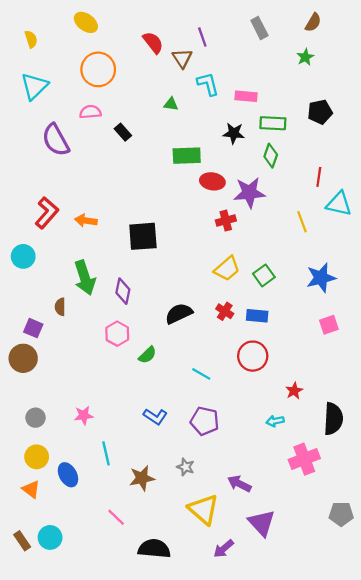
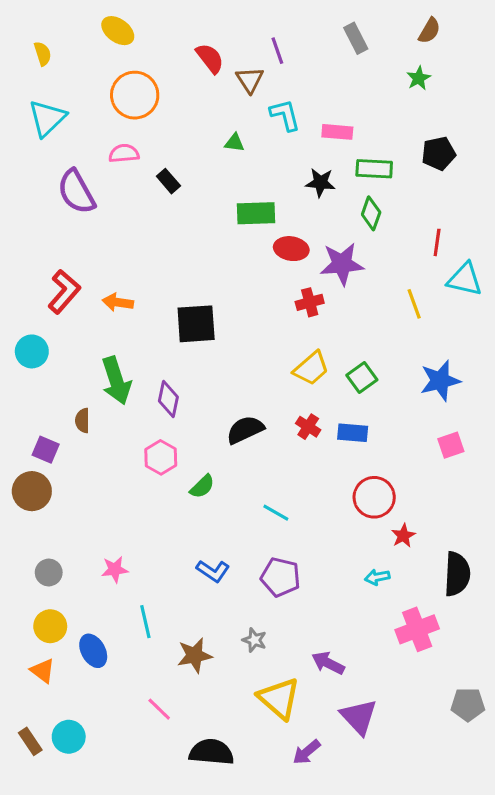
red circle: (253, 356) -> (374, 497), moved

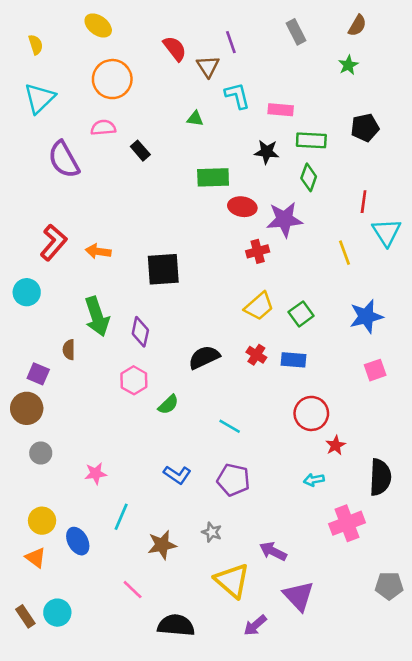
cyan triangle: (465, 279) -> (387, 232), turned 44
gray circle: (49, 573) -> (41, 453), moved
cyan line: (145, 622) -> (121, 517), turned 36

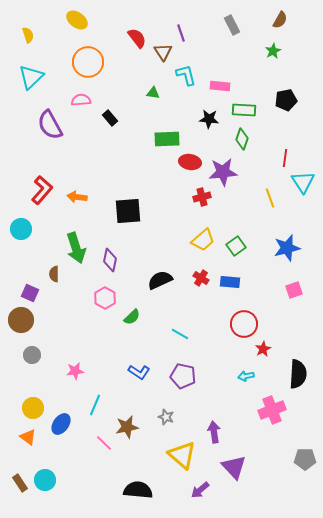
blue ellipse: (78, 541) -> (61, 424), turned 65
purple arrow: (273, 551) -> (214, 432), turned 55
pink line: (133, 590) -> (104, 443), moved

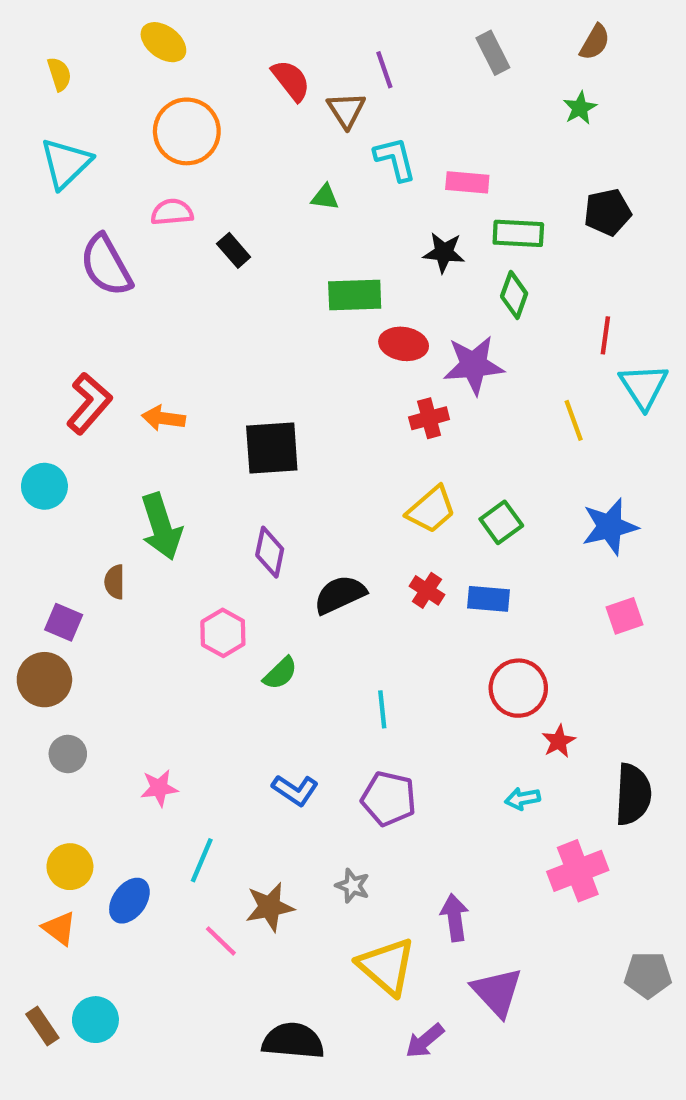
purple diamond: (110, 260) -> (270, 552), moved
cyan line: (180, 334) -> (382, 709), turned 54

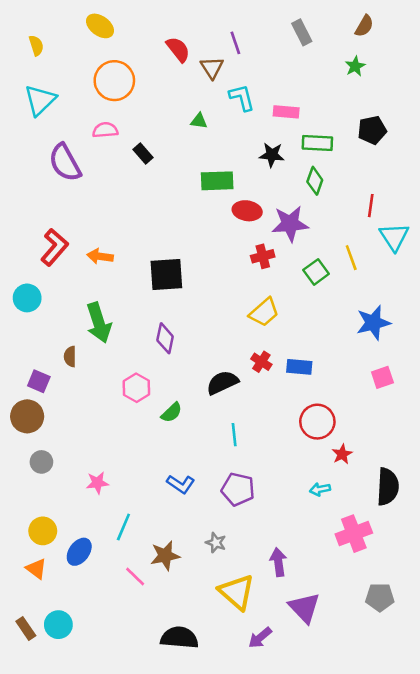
green square: (501, 522) -> (316, 272), moved
black semicircle: (340, 595) -> (222, 383), moved
gray pentagon: (648, 975) -> (380, 597), moved

